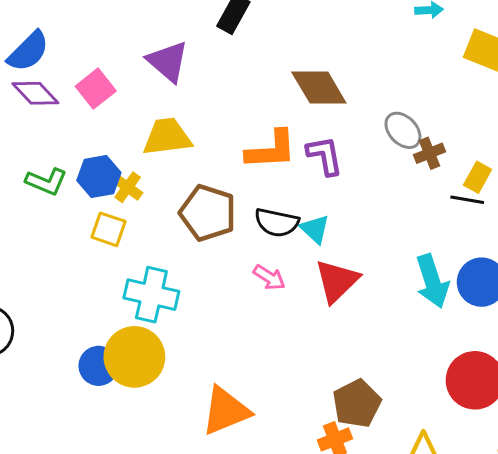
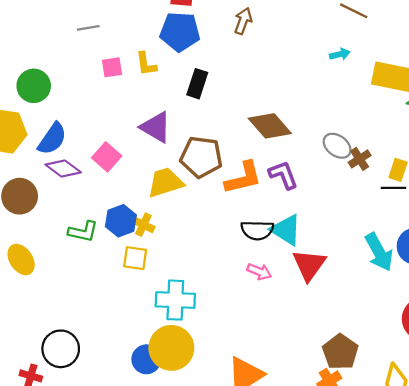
brown pentagon: (208, 213) -> (201, 157), moved
cyan triangle: (315, 229) -> (286, 230), size x1.4

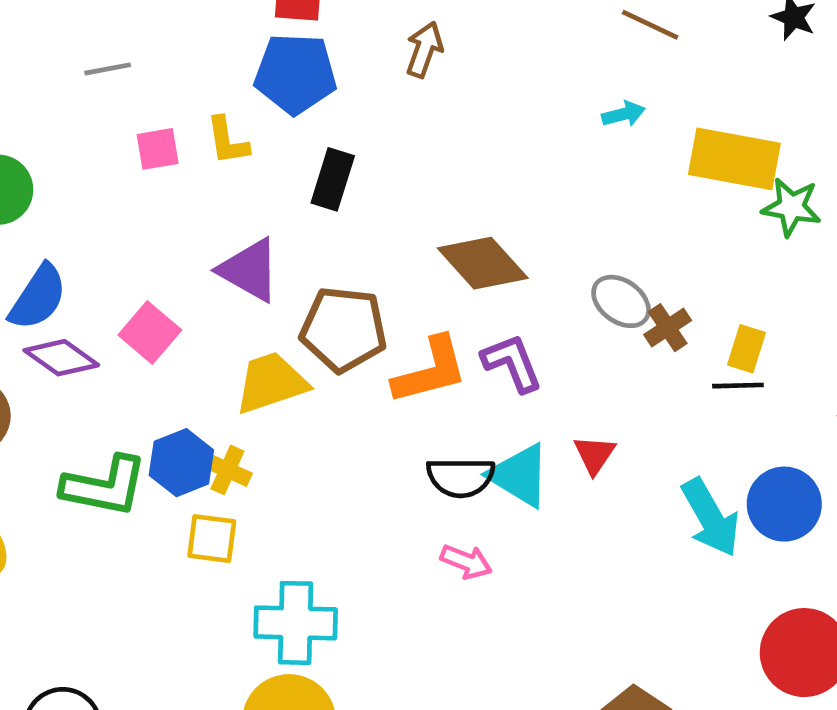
green L-shape: (83, 232) -> (104, 486), size x1.4
red triangle: (309, 265) -> (594, 455), moved, size x0.6

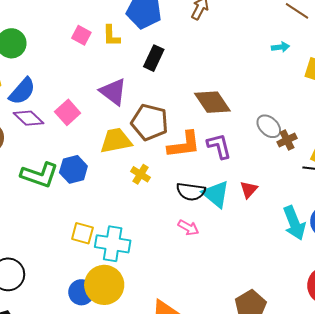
pink square: (158, 149) -> (81, 35), turned 30
yellow cross: (227, 470) -> (140, 174), moved
yellow square: (212, 539) -> (82, 233), moved

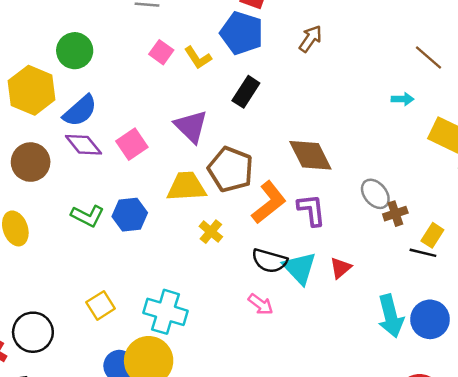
yellow L-shape: (111, 36) -> (198, 58), turned -40
orange L-shape: (184, 145) -> (269, 202), turned -39
green L-shape: (39, 175) -> (87, 216), size x0.7
yellow square: (82, 233) -> (101, 305), moved, turned 35

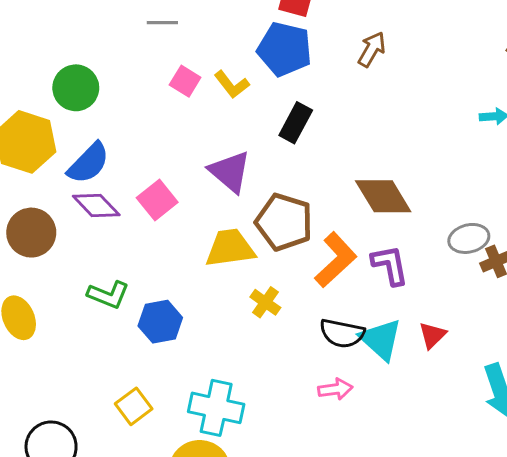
gray ellipse: (375, 194) -> (469, 238), turned -60
blue hexagon: (130, 215) -> (160, 322), moved
pink arrow: (261, 304) -> (335, 389), turned -40

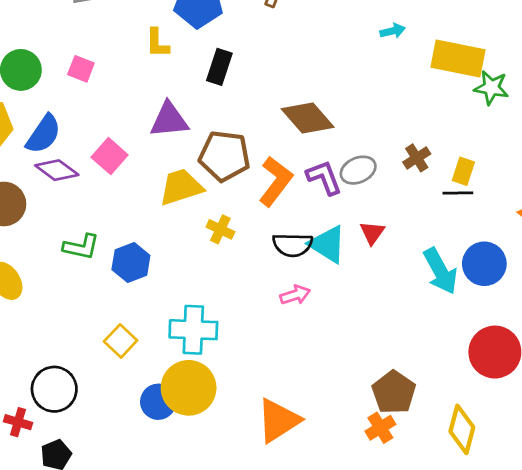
pink square: (185, 81) -> (81, 69), moved
yellow L-shape: (232, 84) -> (157, 43), turned 48
purple triangle: (230, 172) -> (169, 120), turned -36
gray ellipse: (469, 238) -> (358, 170), moved

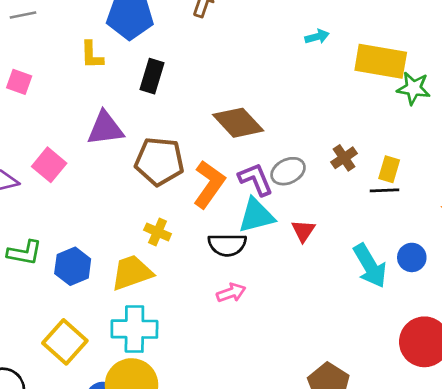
yellow trapezoid: (181, 187) -> (132, 273), moved
cyan triangle: (328, 244) -> (256, 216), moved, turned -45
blue circle: (484, 264) -> (412, 257), size x0.7
yellow square: (121, 341) -> (65, 342), size x1.4

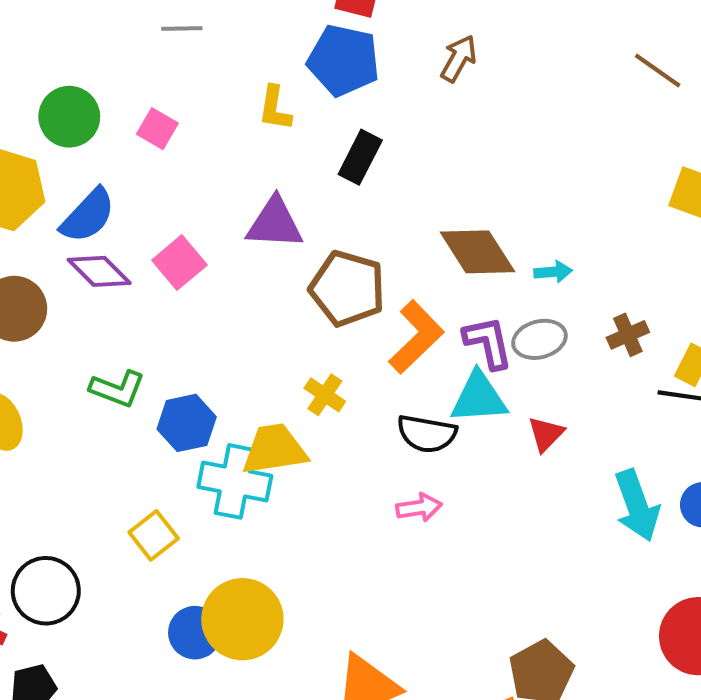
cyan arrow: (317, 37) -> (553, 272), moved
cyan cross: (134, 329) -> (235, 481), moved
yellow square: (65, 342) -> (154, 535), size x0.7

